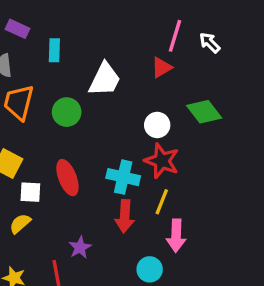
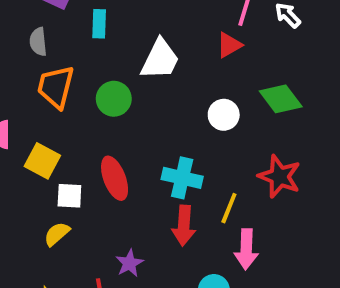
red star: (162, 161) -> (279, 176), moved

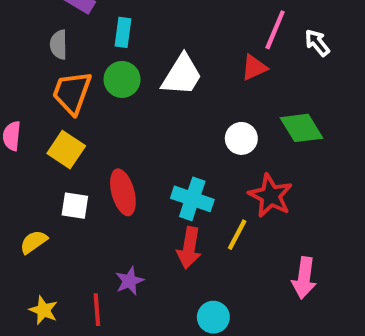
green circle: (114, 99) -> (122, 79), moved
yellow square: (42, 161) -> (66, 150), moved
red star: (279, 176) -> (270, 196), moved
yellow semicircle: (57, 234) -> (34, 242), moved
pink arrow: (246, 249) -> (304, 278), moved

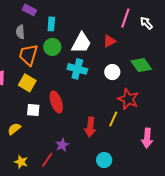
red triangle: (254, 67) -> (109, 41), moved
cyan cross: (192, 199) -> (77, 69), moved
red line: (97, 310) -> (47, 160), turned 42

